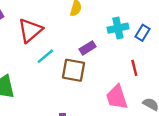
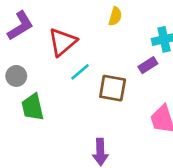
purple rectangle: (88, 48) -> (148, 65), moved

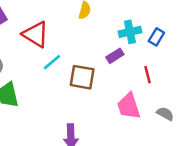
red triangle: (62, 42) -> (36, 34), turned -48

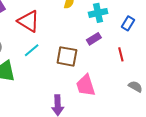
cyan cross: (130, 32) -> (98, 13), moved
cyan line: (52, 62) -> (32, 50), moved
pink trapezoid: (129, 106) -> (86, 85), moved

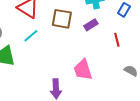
brown square: (67, 56) -> (62, 19), moved

